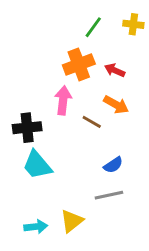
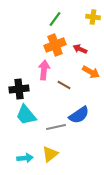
green line: (93, 27) -> (55, 19), moved
orange arrow: (116, 105) -> (91, 72), moved
blue semicircle: (113, 165) -> (79, 115), size x1.5
gray line: (109, 195) -> (56, 127), moved

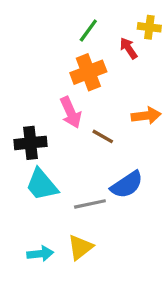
red arrow: (80, 49) -> (128, 48), moved, turned 32
pink arrow: (44, 70) -> (71, 112), turned 150
orange arrow: (91, 72) -> (146, 116), turned -36

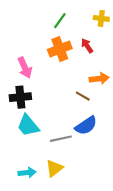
red arrow: (128, 48) -> (87, 46), moved
pink arrow: (71, 112) -> (25, 68), moved
brown line: (103, 136) -> (83, 96), moved

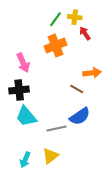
yellow cross: (101, 18) -> (75, 17), moved
red arrow: (87, 46) -> (85, 33), moved
cyan arrow: (27, 173) -> (25, 160), turned 119

